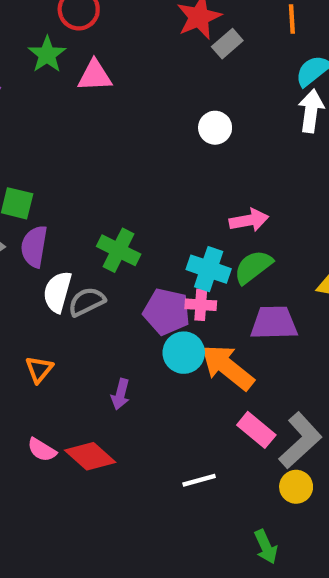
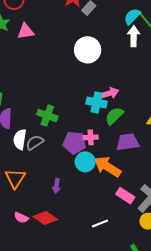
white circle: (215, 128) -> (88, 50), size x1.6
cyan cross: (209, 269) -> (97, 103), moved
orange triangle: (39, 369) -> (15, 178), size x1.5

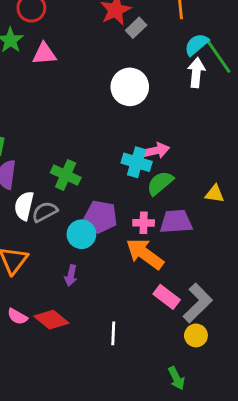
pink cross: (91, 137) -> (144, 223), moved
cyan circle: (85, 162) -> (81, 234), moved
white line: (100, 224) -> (113, 333), moved, turned -70

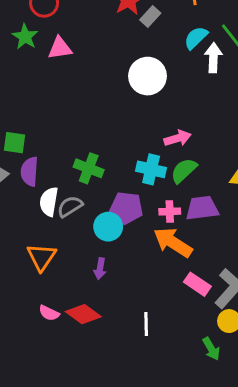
cyan semicircle: (197, 45) -> (196, 38), moved
cyan cross: (137, 162) -> (151, 169), moved
green arrow: (176, 378) -> (211, 349), moved

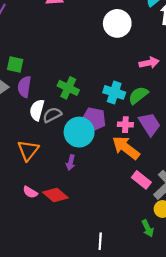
pink arrow: (178, 138) -> (149, 63), moved
purple trapezoid: (202, 208) -> (150, 124), turned 60
cyan circle: (108, 227) -> (79, 132), size x1.4
white line: (146, 324) -> (100, 241), moved

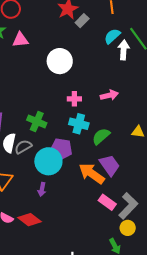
white circle: (117, 23) -> (60, 61), moved
green semicircle: (138, 95) -> (101, 136), moved
purple trapezoid: (150, 124) -> (110, 165), moved
pink cross: (125, 125) -> (74, 99), moved

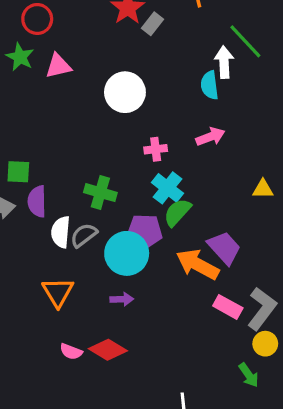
cyan semicircle: (112, 36) -> (210, 85), moved, turned -48
cyan cross: (79, 124) -> (167, 188), turned 30
green semicircle: (101, 136) -> (177, 212), moved
purple arrow: (42, 189) -> (122, 299), turned -96

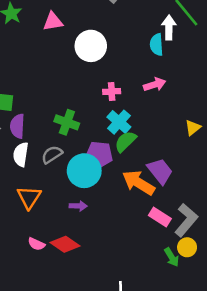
pink triangle: (58, 66) -> (53, 21), moved
yellow triangle: (263, 189) -> (193, 128), turned -42
white semicircle: (61, 232) -> (21, 154), moved
green arrow: (249, 375) -> (172, 257), moved

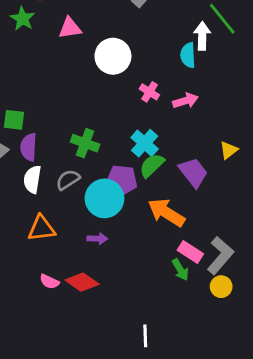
pink cross: (112, 92) -> (149, 92), moved, turned 35
purple trapezoid: (160, 171) -> (193, 172), moved
orange triangle: (29, 197) -> (41, 228), turned 50
green arrow: (172, 257) -> (180, 270), moved

